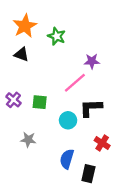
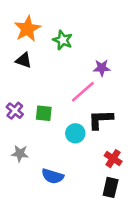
gray star: (28, 140) -> (20, 153), moved
blue semicircle: (67, 159) -> (53, 176), moved, turned -90
black rectangle: (88, 174) -> (111, 187), moved

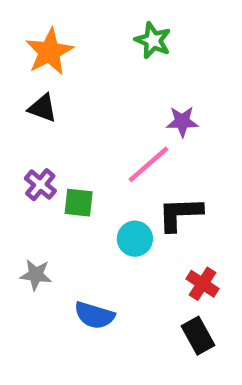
green star: (63, 40) -> (153, 40), moved
purple cross: (15, 111) -> (40, 185), moved
black rectangle: (111, 187) -> (198, 336), turned -42

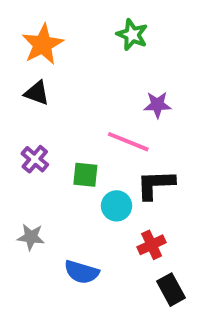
pink line: (148, 164) -> (128, 142), turned 63
green square: (79, 203) -> (85, 175), moved
red cross: (203, 284) -> (152, 245), moved, turned 32

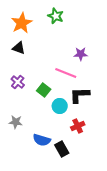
green star: (132, 35) -> (56, 16), moved
green square: (85, 175) -> (44, 90), turned 32
black rectangle: (171, 290) -> (62, 149), moved

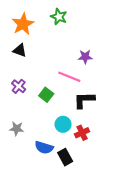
cyan circle: (60, 106) -> (63, 124), moved

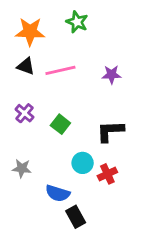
orange star: (23, 24) -> (30, 32), turned 30
pink line: (69, 77) -> (60, 70), moved, turned -35
black rectangle: (65, 157) -> (76, 217), moved

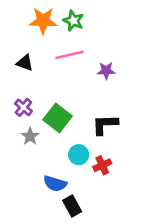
orange star: (30, 32) -> (43, 21), moved
pink line: (60, 70) -> (69, 55), moved
green square: (60, 124) -> (58, 118), size x1.5
gray star: (22, 168) -> (30, 136), moved, turned 30

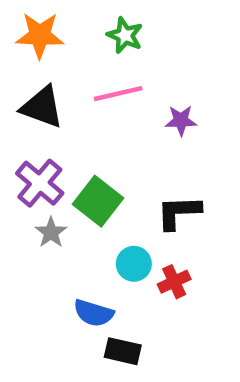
orange star: (43, 21) -> (40, 35), moved
black triangle: (25, 63) -> (42, 107), size x1.5
purple cross: (23, 107) -> (40, 183), size x1.5
black rectangle: (72, 206) -> (123, 351), turned -48

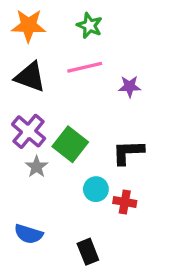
red cross: (174, 282) -> (125, 202), turned 35
blue semicircle: (94, 313) -> (29, 234), moved
black rectangle: (123, 351) -> (88, 252), turned 55

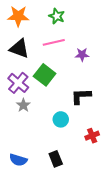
green square: (70, 144) -> (45, 75), moved
red cross: (125, 202) -> (92, 136), moved, turned -32
blue semicircle: (29, 234) -> (18, 160), moved

